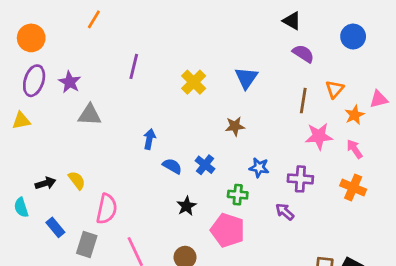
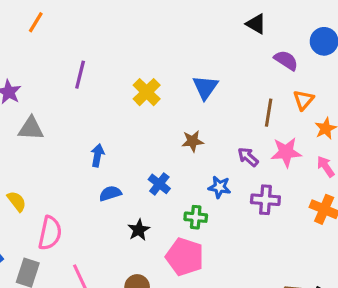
purple semicircle: (303, 54) -> (286, 60), moved
blue semicircle: (172, 166) -> (110, 193), moved, turned -48
purple arrow: (285, 212) -> (248, 157), moved

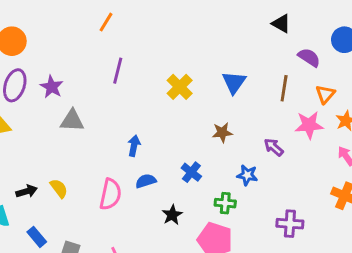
orange line: (36, 22) -> (106, 22), moved
brown line: (269, 113) -> (284, 88), moved
pink star: (286, 152) -> (309, 125), moved
purple cross: (265, 200) -> (290, 224), moved
pink semicircle: (50, 233) -> (110, 194), moved

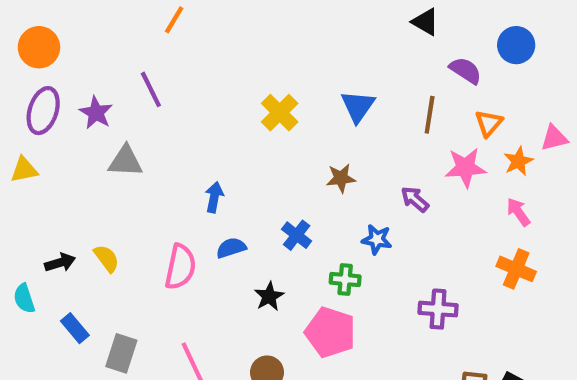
purple line: (118, 71) -> (151, 89), moved, turned -40

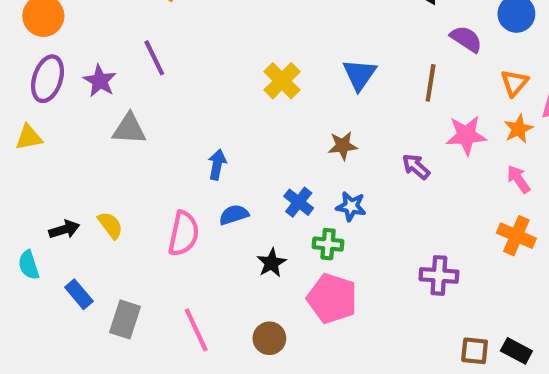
orange triangle: (489, 123) -> (514, 83), moved
blue star: (377, 239) -> (351, 206), moved
green cross: (345, 279) -> (328, 244), moved

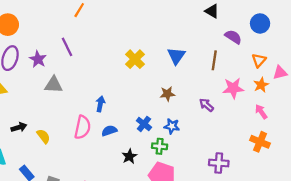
black arrow: (64, 229) -> (19, 127), moved
pink semicircle: (184, 234) -> (83, 127), moved

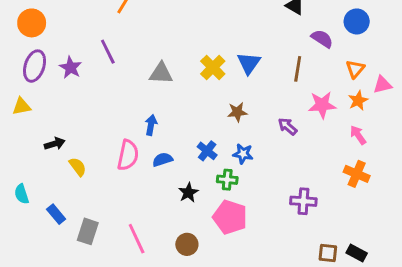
yellow cross: (135, 59) -> (213, 67), moved
gray triangle: (54, 85) -> (161, 73), moved
black arrow: (19, 127) -> (55, 144), moved

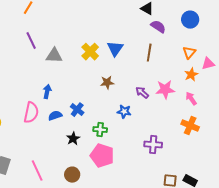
purple semicircle: (322, 39) -> (158, 27), moved
purple line: (108, 52) -> (31, 41), moved
pink star: (322, 105) -> (165, 90), moved
blue cross: (207, 151) -> (77, 110), moved
blue star: (243, 154) -> (124, 112), moved

